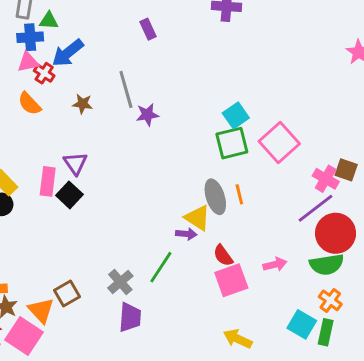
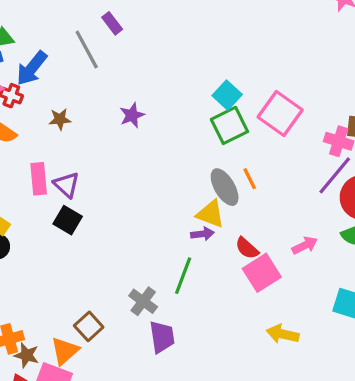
gray line: (126, 89) -> (87, 49), moved
pink rectangle: (48, 181) -> (39, 179), moved
orange triangle: (41, 310) -> (65, 351), turned 44

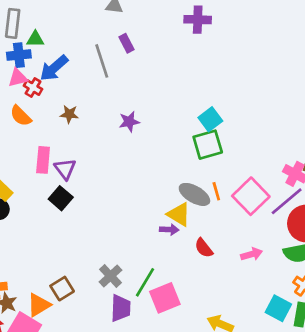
pink square: (280, 114) -> (251, 196), moved
gray ellipse: (225, 187) -> (194, 194), turned -40
pink square: (262, 273) -> (165, 298), moved
green line: (183, 276) -> (145, 282), moved

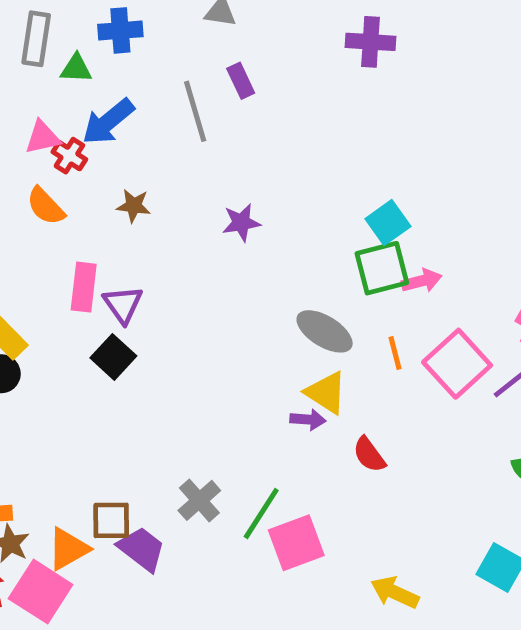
blue cross: (19, 55) -> (120, 30), moved
gray ellipse: (194, 194) -> (325, 331), moved
pink arrow: (252, 254) -> (422, 281), moved
brown square: (62, 289) -> (111, 520), turned 30
purple trapezoid: (121, 308) -> (142, 549), moved, turned -56

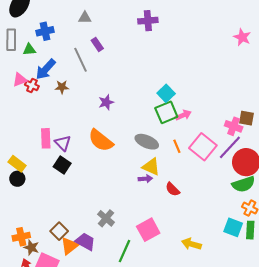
orange semicircle: (46, 206) -> (101, 140), moved, size x1.5
brown star: (134, 206) -> (62, 87), moved
green line: (261, 514) -> (124, 251), moved
brown square: (111, 520) -> (59, 231), moved, turned -36
orange triangle: (68, 549) -> (69, 246), moved

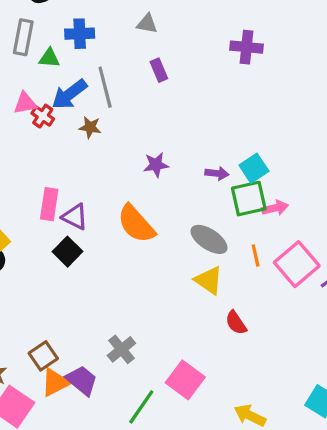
gray line: (80, 60) -> (105, 87), moved
purple triangle: (63, 143) -> (75, 217), turned -30
purple arrow: (145, 179) -> (217, 173), moved
pink square: (148, 230) -> (185, 380), turned -35

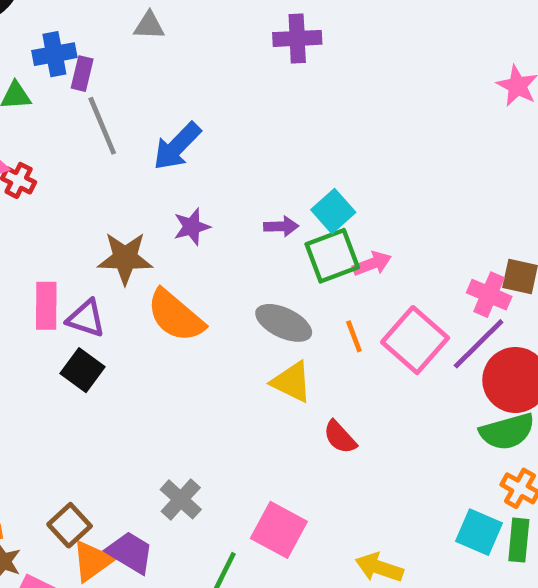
purple rectangle: (159, 70) -> (82, 74), moved, turned 45
blue arrow: (69, 94) -> (177, 146), moved
brown star: (90, 127) -> (125, 258), moved, size x1.6

